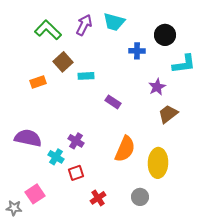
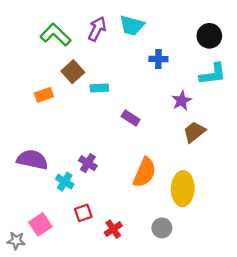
black circle: (165, 35) -> (209, 36), moved
red square: (76, 173) -> (83, 213), moved

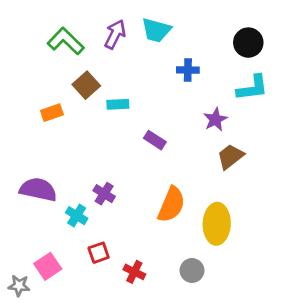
red cross: (113, 229) -> (134, 272), turned -30

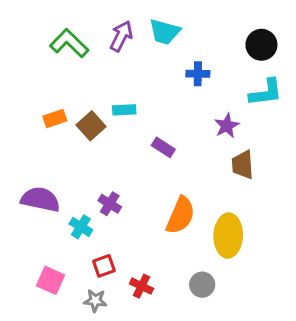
brown square: (86, 85) -> (91, 126), moved
brown trapezoid: (230, 157) -> (243, 165), turned -56
pink square: (48, 266) -> (50, 280), turned -32
gray star: (19, 286) -> (95, 301), moved

